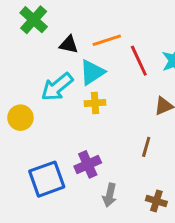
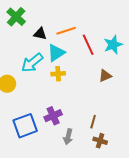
brown line: (146, 147) -> (93, 122), moved

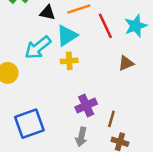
purple cross: (53, 116) -> (86, 106), moved

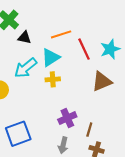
black triangle: (47, 13) -> (24, 38), moved
brown triangle: (126, 63) -> (102, 81), size x1.5

